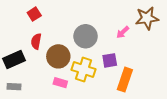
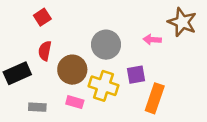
brown star: (147, 18) -> (182, 22), turned 30
pink arrow: (123, 32) -> (152, 40), turned 48
gray rectangle: (14, 87) -> (37, 107), moved

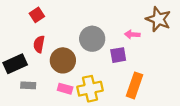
purple square: (136, 75) -> (118, 55), moved
yellow cross: (104, 86) -> (90, 89), moved, turned -30
gray rectangle: (37, 107) -> (28, 85), moved

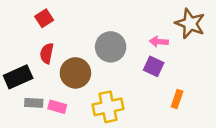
purple square: (118, 55) -> (154, 66), moved, turned 35
orange rectangle: (134, 85) -> (177, 99), moved, size x0.6
pink rectangle: (65, 89) -> (57, 107), moved

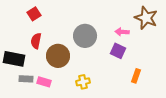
black rectangle: (18, 77) -> (14, 59), turned 35
yellow cross: (108, 107) -> (83, 82), size x0.6

